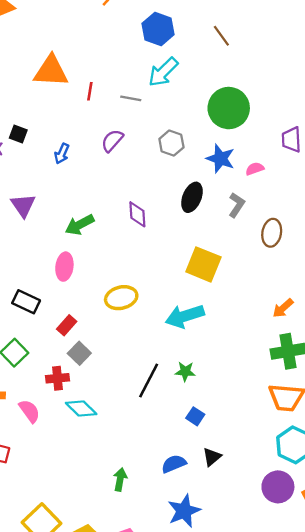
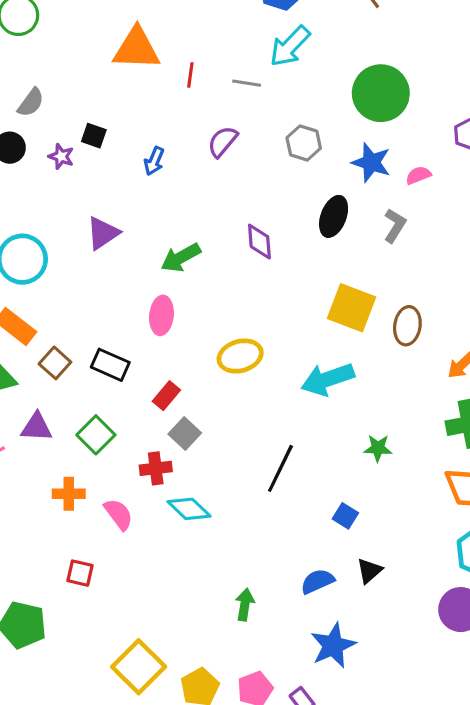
purple triangle: (23, 205) -> (103, 233), turned 32
brown ellipse: (272, 233) -> (407, 326), moved
green star: (185, 372) -> (378, 448), moved

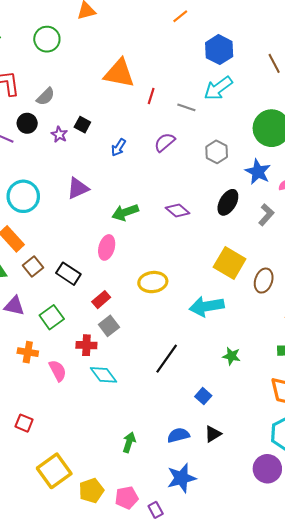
purple diamond: (259, 242) -> (178, 211), turned -55
red square: (80, 573) -> (24, 423), moved

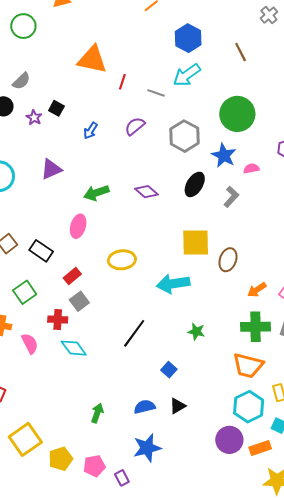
gray hexagon: (217, 152) -> (184, 136), size x1.4
yellow square: (230, 263) -> (196, 243), turned -32

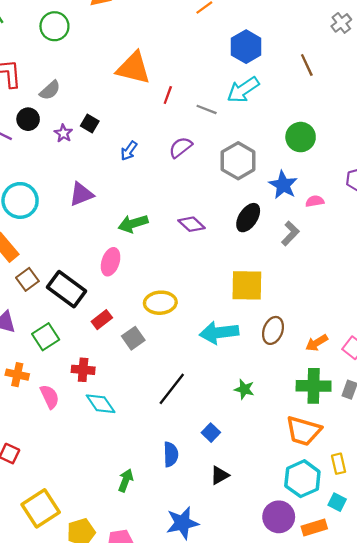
green circle: (237, 114) -> (301, 137), size x0.7
black rectangle: (41, 251) -> (67, 289), size x1.4
brown ellipse: (228, 260) -> (273, 330), moved
gray square: (79, 301) -> (133, 338), moved
blue semicircle: (145, 407) -> (171, 454), moved, turned 100

